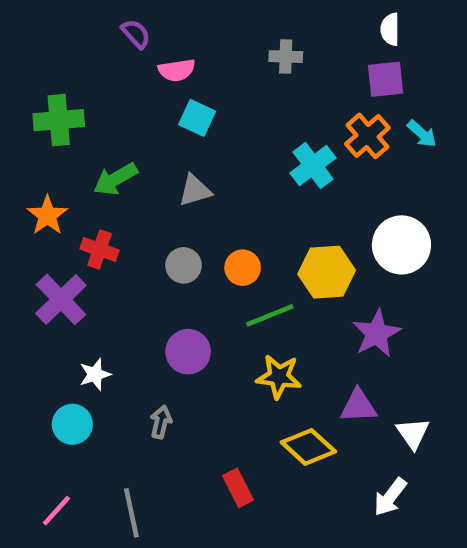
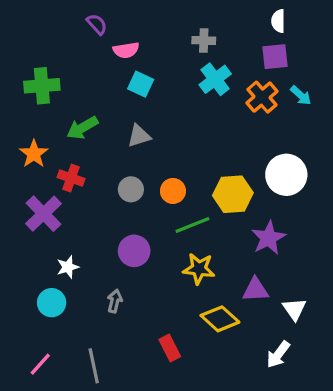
cyan cross: (313, 165) -> (215, 79), moved

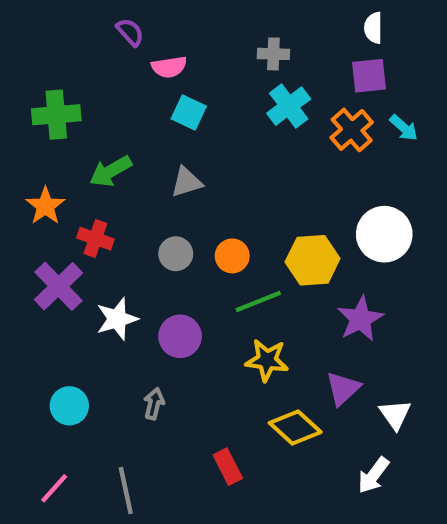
white star: (68, 267) -> (117, 319), moved, size x1.4
purple triangle: (256, 290) -> (343, 388), turned -40

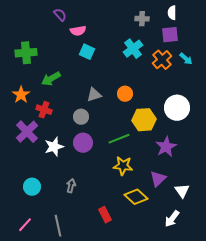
gray cross: (273, 54) -> (142, 19), moved
gray triangle: (187, 182) -> (94, 95), moved
orange circle: (232, 256) -> (125, 94), moved
purple circle: (180, 336) -> (83, 143), moved

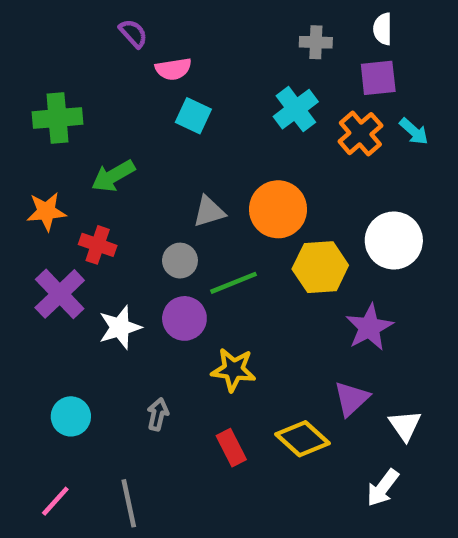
orange circle: (125, 94) -> (278, 209), size x1.6
orange star: (21, 95) -> (46, 212), turned 30
green line: (119, 139) -> (233, 283), moved
yellow star: (123, 166) -> (233, 370), moved
red rectangle: (105, 215) -> (231, 448), moved

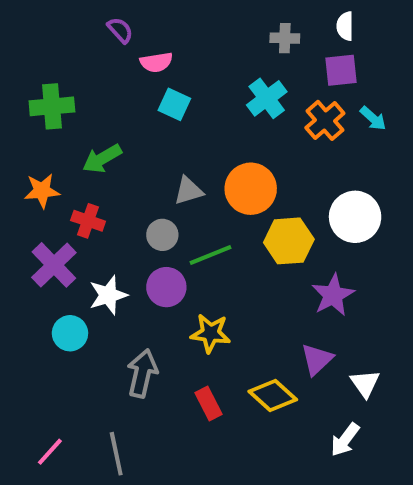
gray arrow: (158, 414) -> (142, 373), size x1.6
cyan circle: (71, 416) -> (70, 333), moved

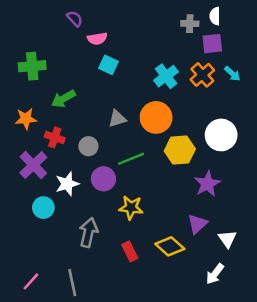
gray cross: (285, 38) -> (190, 24), moved
cyan cross: (267, 98) -> (166, 76), moved
gray circle: (162, 235) -> (88, 146), moved

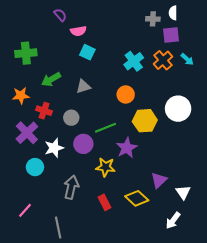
orange circle: (156, 117) -> (126, 94), size x0.7
gray triangle: (117, 119) -> (83, 86), moved
purple star: (207, 184) -> (127, 148), moved
pink line: (31, 281) -> (25, 210), moved

